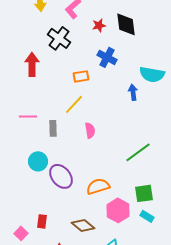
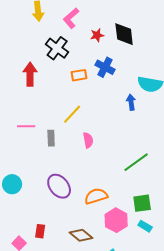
orange rectangle: (81, 76) -> (79, 75), moved
cyan circle: (38, 161) -> (12, 184), moved

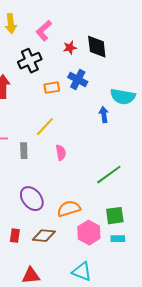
black cross: (57, 48) -> (30, 61), turned 30
cyan rectangle: (145, 226) -> (118, 239), turned -32
red rectangle: (40, 231) -> (15, 236), moved
brown diamond: (81, 235) -> (44, 236), moved, turned -35

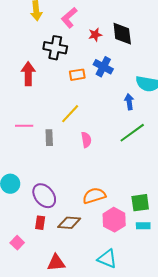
black cross: (30, 61) -> (55, 48), turned 35
green line: (109, 175) -> (132, 133), moved
purple ellipse: (32, 199) -> (44, 196), moved

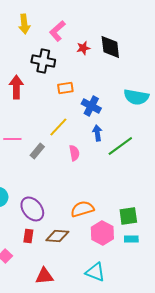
blue cross: (103, 67) -> (91, 106), moved
blue arrow: (129, 102) -> (97, 133), moved
gray rectangle: (49, 138) -> (37, 151), turned 42

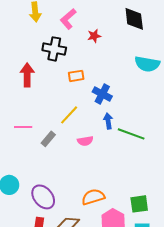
black diamond: (110, 47) -> (134, 19), moved
cyan semicircle: (136, 97) -> (147, 64), moved
green line: (120, 146) -> (131, 134), turned 56
pink semicircle: (74, 153) -> (85, 141), turned 91

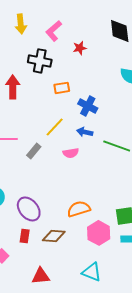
blue arrow: (108, 121) -> (85, 132), moved, turned -70

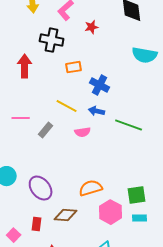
yellow line: (55, 127) -> (67, 106), turned 75
red rectangle: (25, 236) -> (37, 224), moved

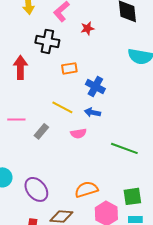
green line: (129, 125) -> (124, 148), moved

